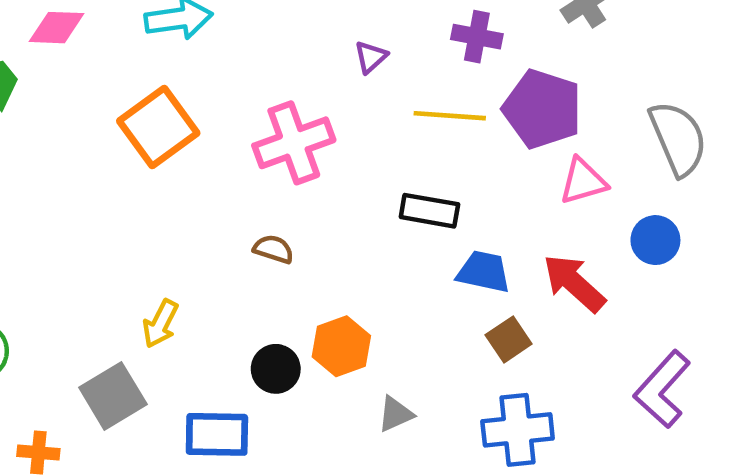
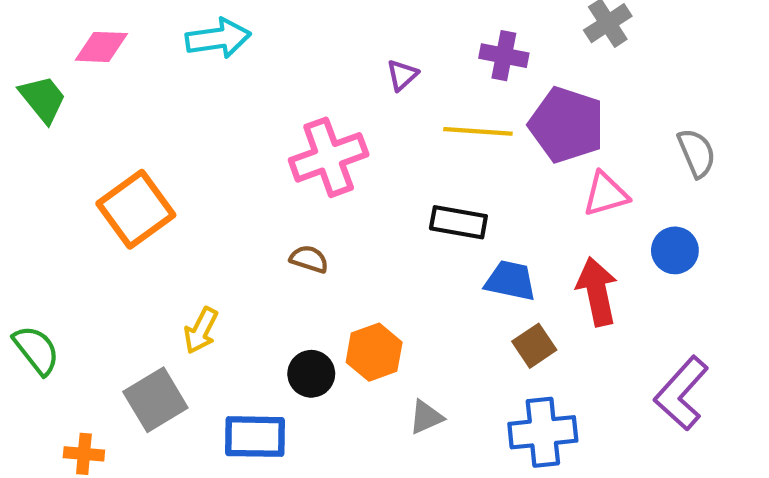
orange square: (158, 127) -> (136, 209), moved
gray semicircle: (678, 138) -> (697, 153), size x0.7
red arrow: (574, 283) -> (597, 292), turned 36

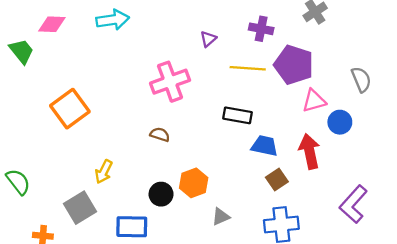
blue circle: (675, 250) -> (340, 122), moved

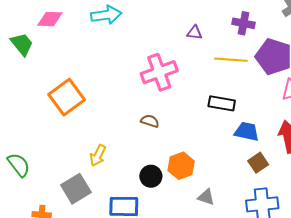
purple triangle: (208, 39) -> (195, 33), turned 49
gray triangle: (221, 217) -> (206, 197), turned 42

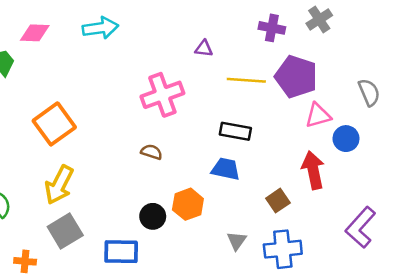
purple cross: (244, 23) -> (272, 28), moved
blue trapezoid: (247, 131) -> (226, 169), moved
yellow arrow: (98, 155) -> (59, 185), moved, size x1.5
gray triangle: (206, 197) -> (237, 241), moved, turned 48

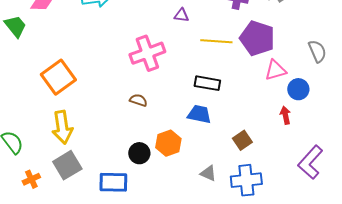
red arrow: (313, 170) -> (285, 115), moved, size x0.6
yellow arrow: (59, 185) -> (62, 127), turned -36
gray triangle: (237, 241) -> (208, 173), turned -42
orange cross: (25, 261) -> (31, 179), moved, turned -30

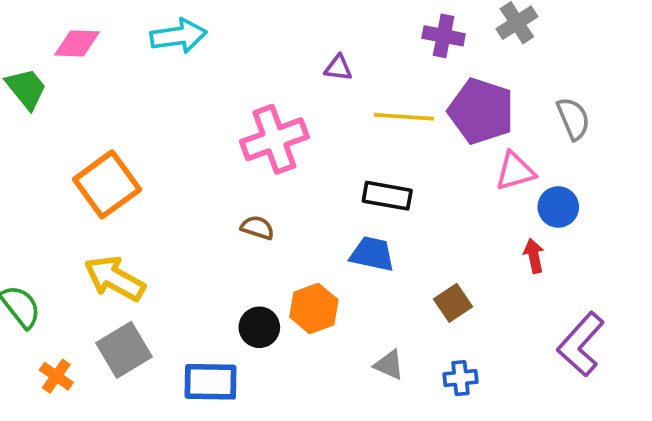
gray semicircle: (317, 51) -> (573, 119), moved
yellow arrow: (62, 127) -> (115, 278), turned 128
orange cross: (31, 179) -> (56, 376), turned -30
blue cross: (246, 180) -> (460, 378), size x0.6

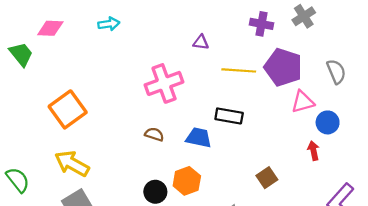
cyan arrow: (178, 36) -> (109, 24), size x0.7
blue trapezoid: (372, 254) -> (199, 138), moved

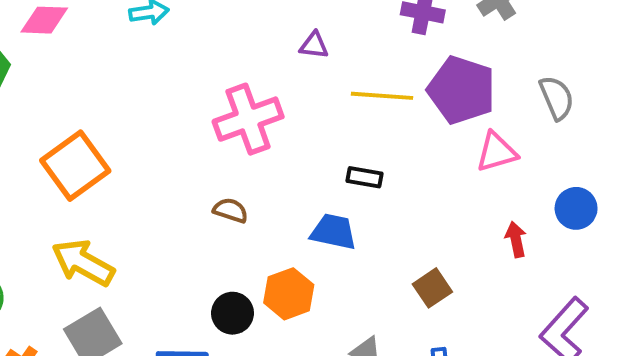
black rectangle: (229, 116) -> (364, 177), size x0.7
blue circle: (328, 122) -> (576, 208), moved
blue trapezoid: (199, 138) -> (333, 232), moved

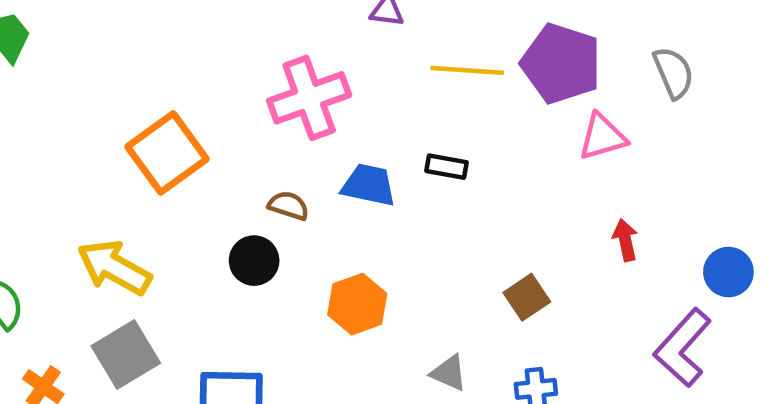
orange square: (75, 166) -> (167, 153), moved
blue circle: (576, 208) -> (728, 272), moved
blue trapezoid: (333, 232) -> (369, 185), moved
black circle: (232, 313) -> (254, 261), moved

